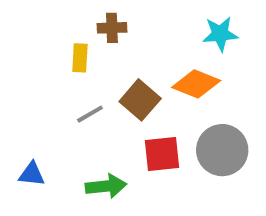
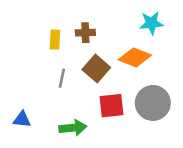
brown cross: (112, 28) -> (85, 33), moved
gray line: (90, 114) -> (62, 78), turned -48

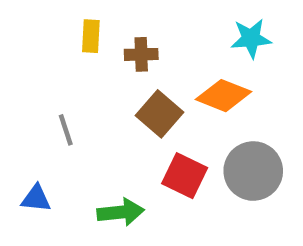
yellow rectangle: (55, 40) -> (91, 36), moved
gray line: (62, 78) -> (66, 130), moved, turned -30
red square: (111, 106) -> (185, 176), turned 32

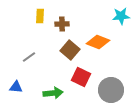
cyan star: (251, 38) -> (121, 16), moved
gray line: (66, 130) -> (29, 57), turned 72
gray circle: (253, 171) -> (111, 90), moved

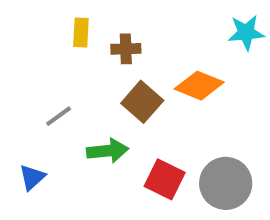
red square: (81, 77) -> (165, 179), moved
blue triangle: (16, 87) -> (32, 177), turned -48
green arrow: (53, 93) -> (107, 151), moved

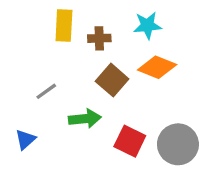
yellow rectangle: (81, 33) -> (64, 25), size x1.4
cyan star: (246, 33) -> (147, 25), moved

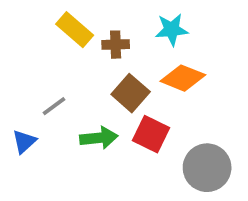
yellow rectangle: (64, 25) -> (75, 30), turned -52
blue triangle: (25, 139) -> (24, 142), moved
red square: (130, 141) -> (151, 134), moved

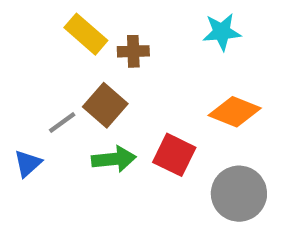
cyan star: (172, 30) -> (222, 32), moved
orange diamond: (183, 78) -> (235, 112), moved
brown square: (131, 93) -> (105, 105), moved

